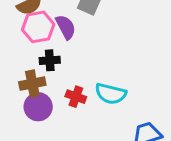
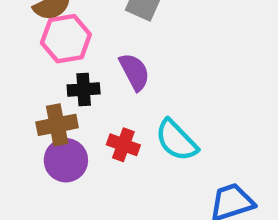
purple semicircle: (66, 27) -> (134, 72), moved
cyan semicircle: (111, 94) -> (176, 140), turned 32

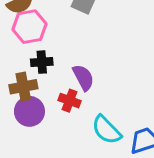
purple semicircle: (134, 72) -> (83, 77), moved
cyan semicircle: (176, 140) -> (106, 130), moved

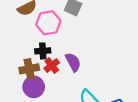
pink hexagon: (29, 27) -> (48, 23), moved
red cross: (69, 101) -> (52, 66), moved, turned 32

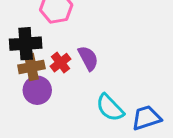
black cross: (43, 51) -> (26, 44), moved, size x1.5

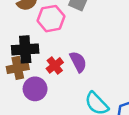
brown cross: (31, 67) -> (18, 68), moved

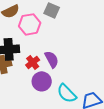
purple circle: (35, 89) -> (42, 81), moved

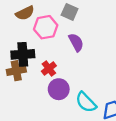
purple semicircle: (52, 59) -> (76, 42), moved

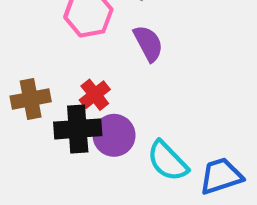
black cross: (23, 54) -> (78, 129), moved

